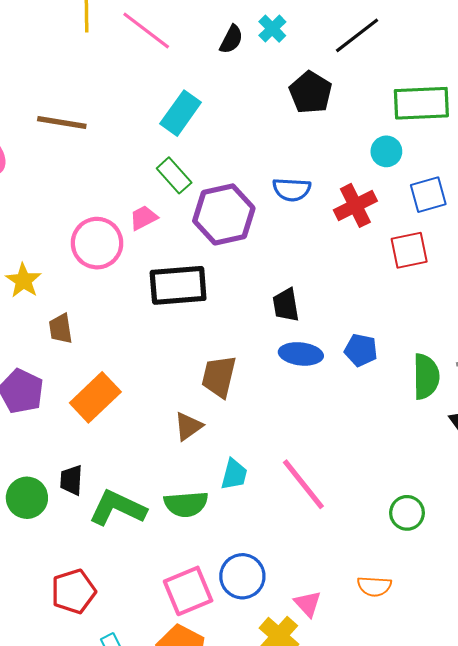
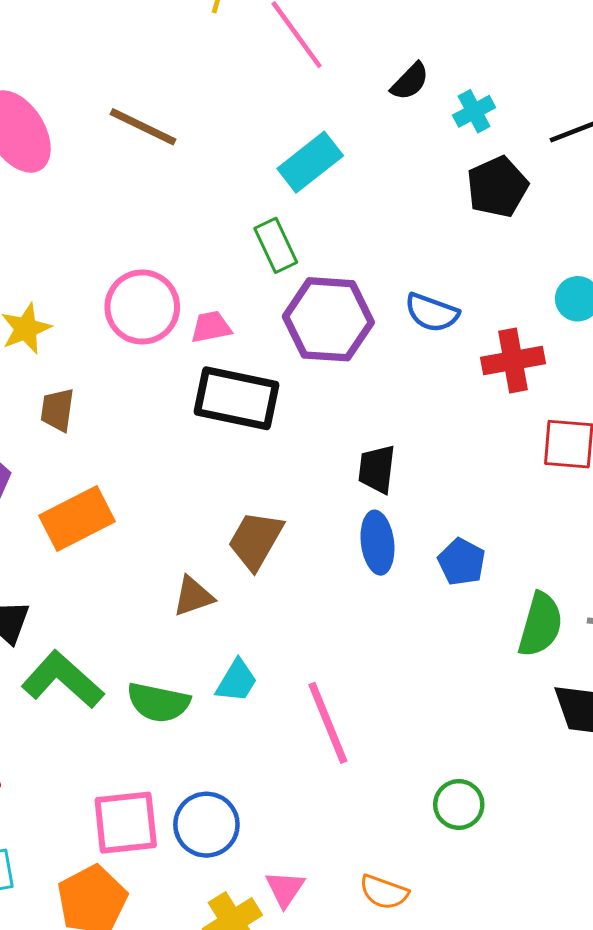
cyan cross: (272, 29) -> (474, 111), moved
pink trapezoid: (144, 218) -> (211, 327), moved
blue ellipse: (301, 354) -> (377, 543), turned 60

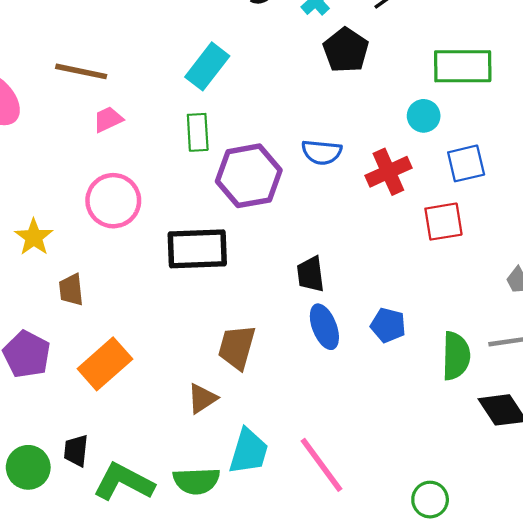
green rectangle: (276, 245) -> (198, 132), turned 36
pink trapezoid: (211, 327) -> (108, 119), moved
cyan trapezoid: (237, 681) -> (249, 451), size x1.4

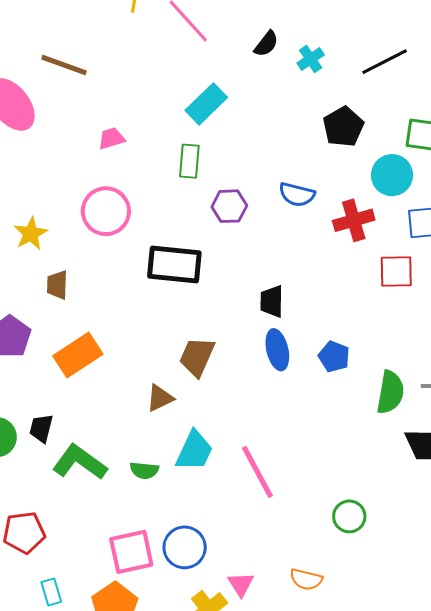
black pentagon: (346, 50) -> (343, 127), moved
brown line: (81, 71) -> (64, 65), moved
cyan circle: (424, 116) -> (392, 175), size x1.4
purple hexagon: (249, 176) -> (229, 206), size x0.6
green semicircle: (196, 481) -> (144, 470), size x0.7

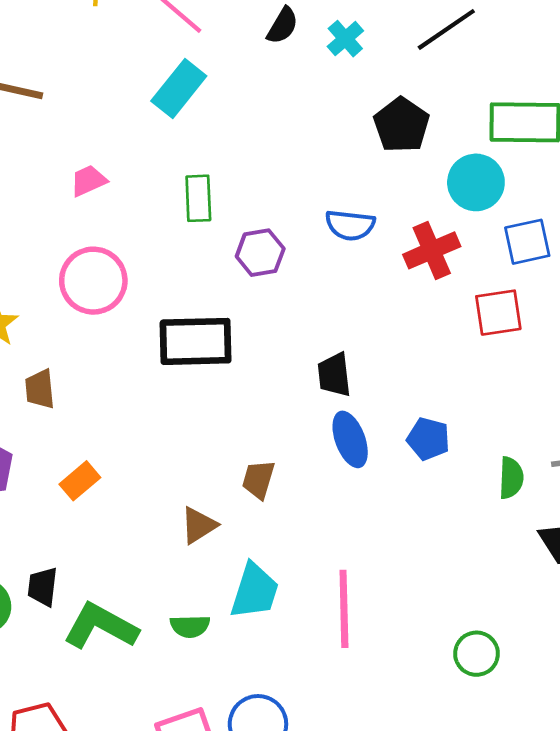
cyan rectangle: (206, 104) -> (179, 89), moved
orange rectangle: (78, 355) -> (80, 481), size x0.6
brown trapezoid: (197, 357) -> (258, 479), moved, size x0.7
green semicircle: (390, 392) -> (511, 478), size x0.7
pink line: (257, 472) -> (344, 609), turned 34

